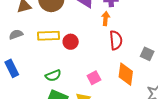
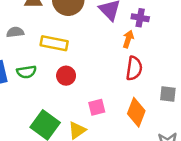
red circle: (71, 42) -> (66, 76), moved
gray square: (147, 54) -> (168, 94), turned -32
green semicircle: (53, 76) -> (26, 72), moved

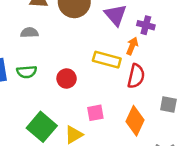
gray semicircle: (15, 32) -> (29, 33), moved
yellow rectangle: (54, 43) -> (107, 60), moved

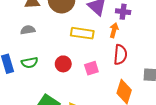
yellow rectangle: (107, 60) -> (82, 33), moved
pink square: (95, 113) -> (91, 68), moved

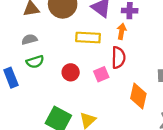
red semicircle: (120, 55) -> (118, 58), moved
green semicircle: (30, 63) -> (35, 62), moved

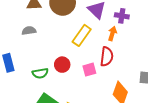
yellow rectangle: (88, 38) -> (82, 35), turned -65
green semicircle: (35, 62) -> (40, 73), moved

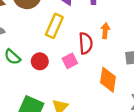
orange arrow: (112, 34) -> (105, 31), moved
green semicircle: (40, 73) -> (12, 57), moved, turned 63

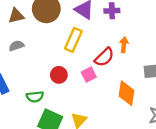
red semicircle: (86, 43) -> (104, 57), turned 50
green semicircle: (12, 57) -> (35, 97), moved, turned -49

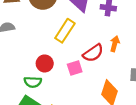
green semicircle: (35, 97) -> (33, 82), moved

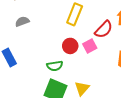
red circle: (45, 63) -> (70, 46), moved

